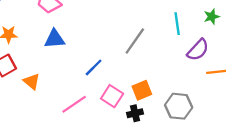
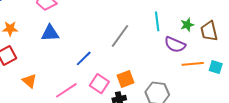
green star: (212, 17) -> (187, 25), moved
purple semicircle: (198, 50) -> (175, 45), turned 70
orange triangle: (32, 81) -> (29, 81), moved

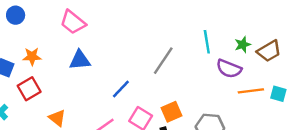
brown trapezoid: (209, 31) -> (269, 51), turned -105

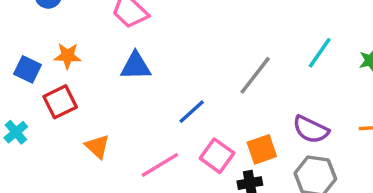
cyan line: (207, 42) -> (320, 53), turned 40
purple semicircle: (229, 69) -> (311, 129), moved

